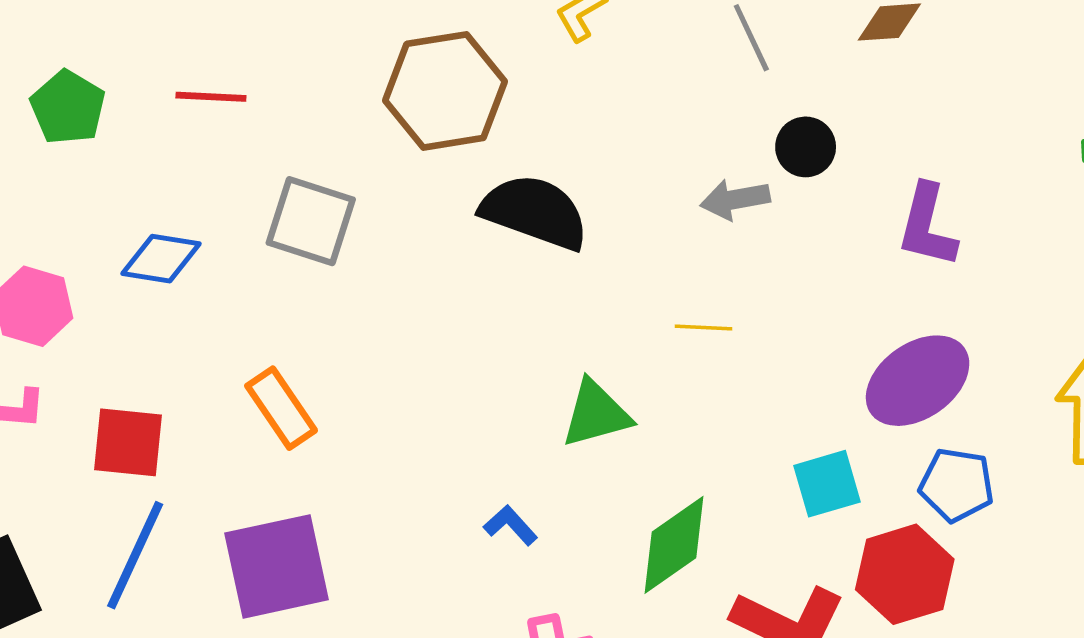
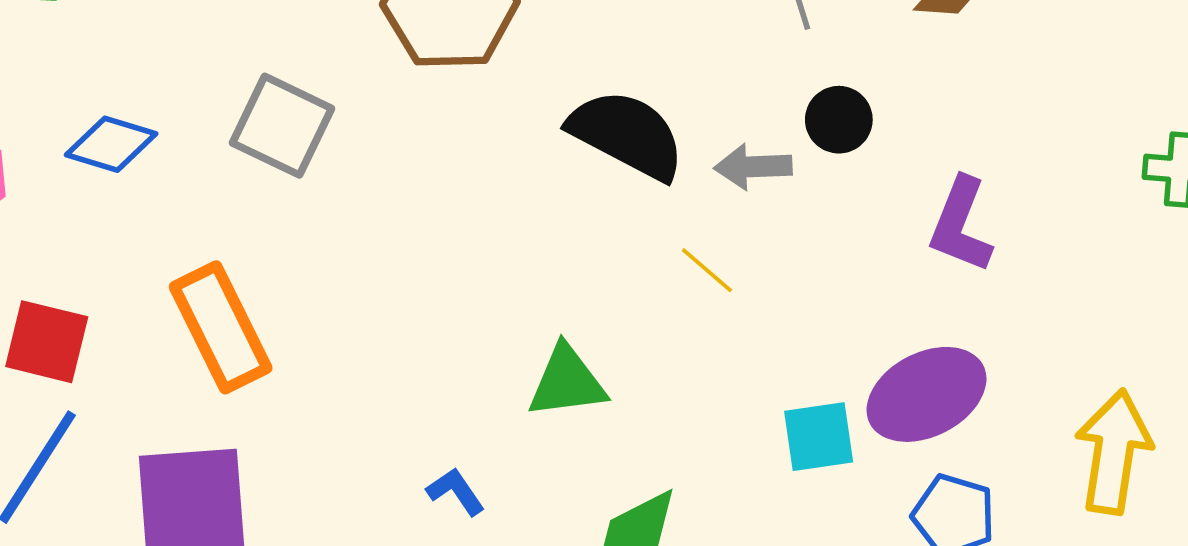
black semicircle: (535, 212) -> (627, 135), moved
yellow line: (703, 327) -> (707, 270), moved, turned 30
orange rectangle: (281, 408) -> (221, 327), size x1.4
cyan square: (827, 484) -> (819, 437), moved

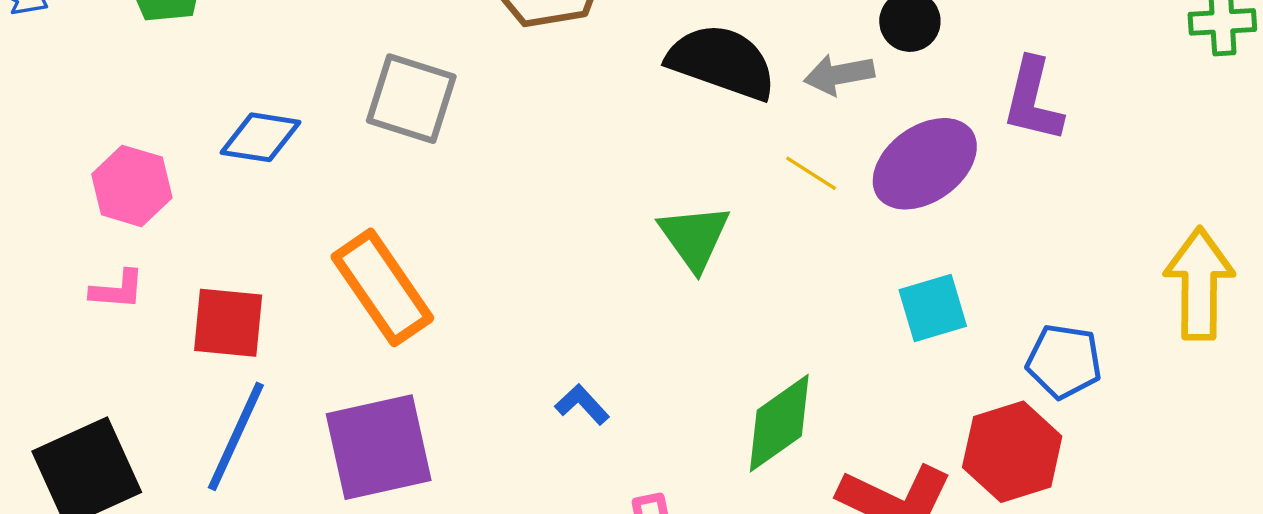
green triangle: (567, 382) -> (694, 237), moved, turned -50
purple ellipse: (927, 394) -> (925, 164), moved
blue L-shape: (456, 492) -> (582, 405), moved

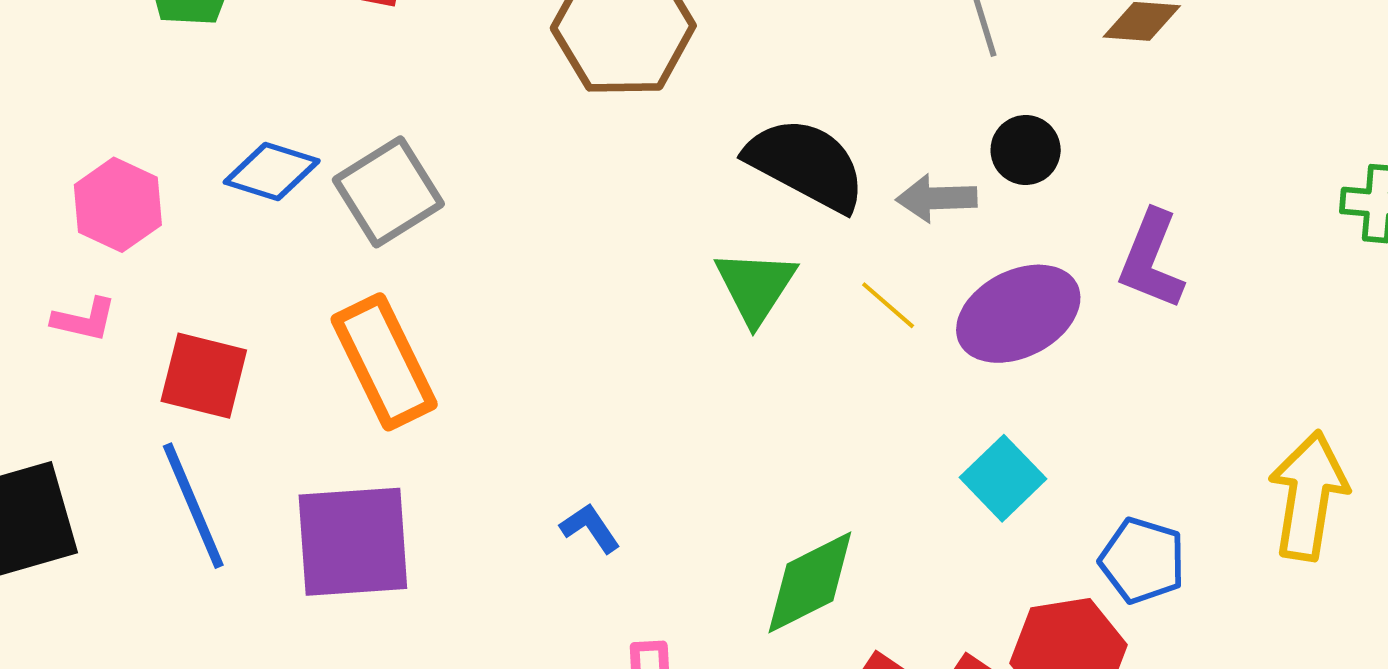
gray square: (411, 99) -> (388, 192), moved, turned 32
green triangle: (694, 237) -> (755, 287), moved
cyan square: (933, 308) -> (1003, 478), turned -36
blue line: (236, 436) -> (193, 506), turned -56

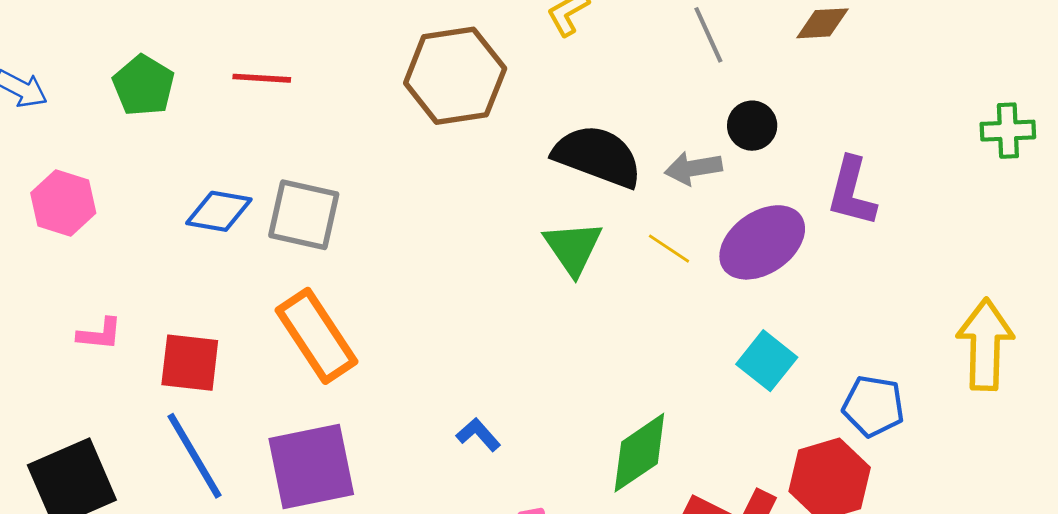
gray square: (388, 192) -> (304, 215), turned -38
pink hexagon: (118, 205) -> (63, 203), moved

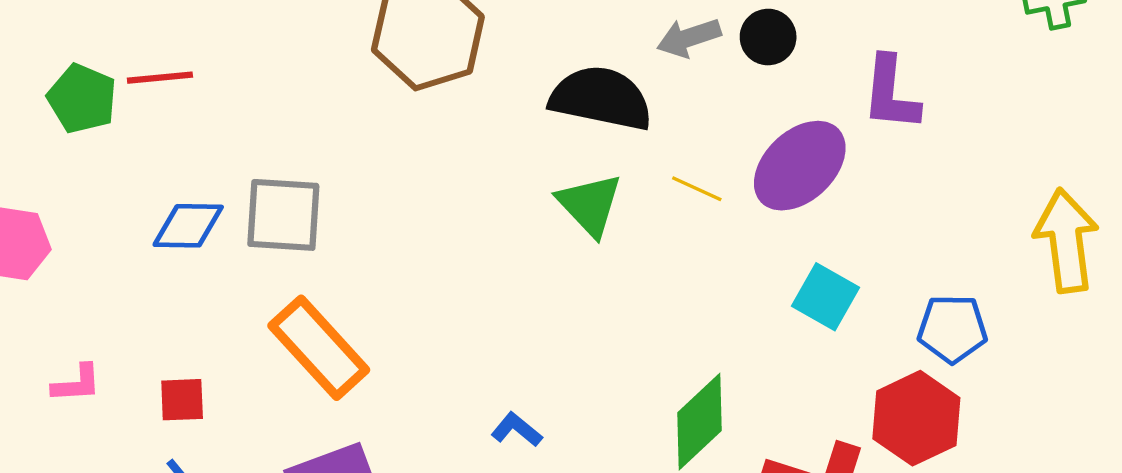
red line: (262, 78) -> (160, 78), moved
gray arrow: (693, 168) -> (689, 38), moved
red square: (190, 363) -> (182, 400), size x0.7

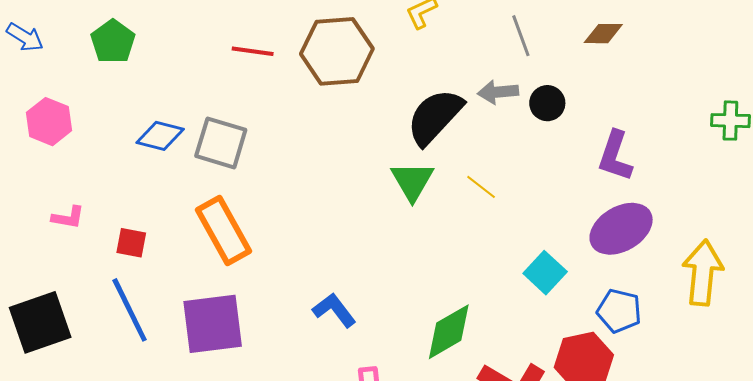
red line: (160, 78) -> (253, 51), moved
black semicircle: (601, 98) -> (435, 117), turned -72
purple ellipse: (800, 166) -> (621, 229), moved
blue L-shape: (517, 430) -> (334, 310), size x1.4

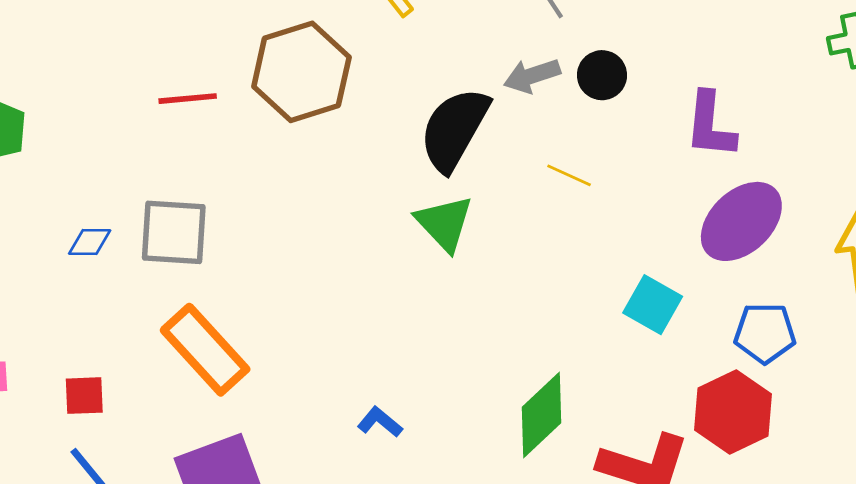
blue diamond: (160, 136) -> (90, 242), size x0.7
yellow line: (481, 187) -> (569, 175), moved
blue L-shape: (334, 310) -> (380, 422), size x0.7

